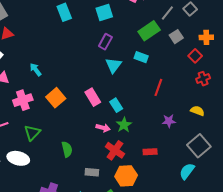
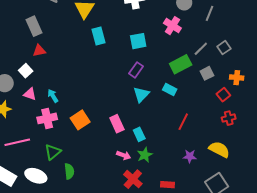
cyan arrow: (36, 70) -> (53, 96), moved
yellow semicircle: (197, 111) -> (219, 149), size x1.5
green semicircle: (67, 149) -> (69, 171), moved

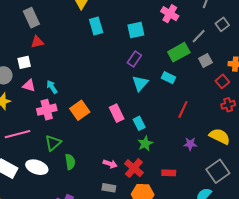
gray square: (224, 48) -> (222, 24), moved
white square: (26, 71) -> (24, 62), turned 32
pink arrow: (124, 155) -> (110, 164), moved

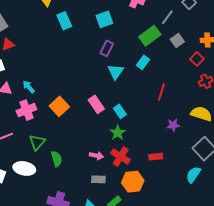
cyan rectangle: (169, 78) -> (143, 62), turned -72
green star: (145, 144) -> (118, 133), moved

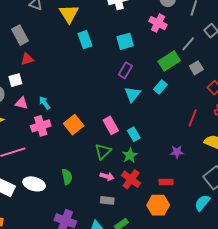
red line: (161, 92) -> (193, 118), moved
purple star: (173, 125) -> (177, 152), moved
green triangle: (37, 142) -> (103, 151), moved
orange hexagon: (133, 182) -> (158, 205), moved

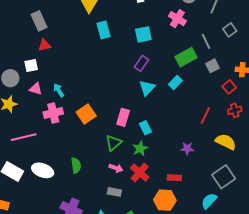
gray line: (188, 44) -> (206, 41), turned -70
pink rectangle: (111, 125) -> (123, 117), turned 42

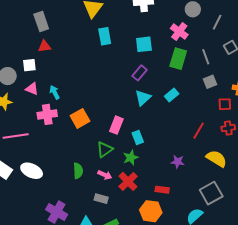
green rectangle: (186, 57) -> (178, 59), moved, turned -50
red square: (229, 87) -> (225, 104), turned 32
green semicircle: (76, 165) -> (78, 171), moved

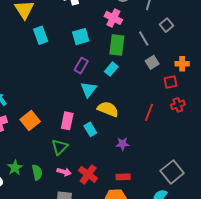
cyan rectangle: (172, 95) -> (111, 69), moved
green star: (131, 158) -> (15, 168), moved
yellow semicircle: (217, 159) -> (108, 109), moved
purple star: (178, 162) -> (123, 144), moved

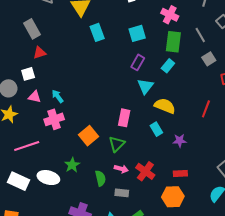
orange square: (30, 120) -> (88, 136), moved
cyan rectangle: (90, 129) -> (156, 129), moved
green semicircle: (37, 172) -> (100, 178), moved

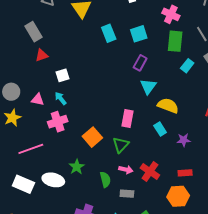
cyan rectangle: (97, 32) -> (109, 33), moved
cyan rectangle: (168, 66) -> (187, 66), moved
white square: (28, 74) -> (63, 75), moved

